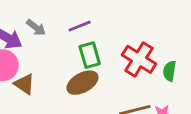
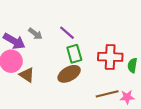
purple line: (80, 26) -> (67, 33), turned 63
red cross: (139, 59) -> (110, 57), turned -30

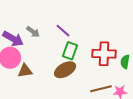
green rectangle: (74, 54) -> (70, 51), turned 36
brown triangle: (27, 75) -> (25, 71), turned -42

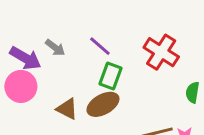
red cross: (104, 54) -> (161, 52), moved, turned 30
brown triangle: (25, 71) -> (67, 109), moved, turned 35

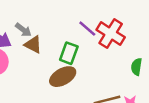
purple line: (100, 46) -> (87, 29), moved
brown triangle: (67, 109) -> (33, 45), moved

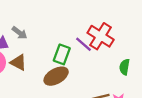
purple line: (87, 29) -> (83, 44), moved
brown triangle: (33, 45) -> (18, 62), moved

